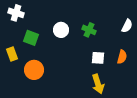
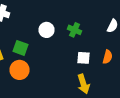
green square: (31, 38) -> (20, 48), moved

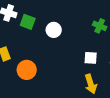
green cross: (74, 30) -> (100, 26), moved
green square: (20, 48) -> (28, 22), moved

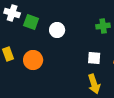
green cross: (100, 26) -> (103, 26), turned -32
orange circle: (27, 70) -> (33, 60), moved

